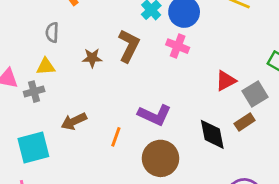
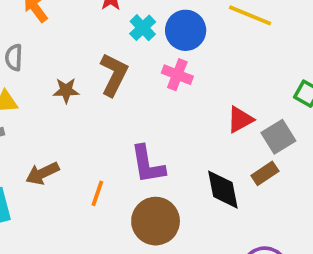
purple L-shape: (155, 115) -> (148, 165), turned 56

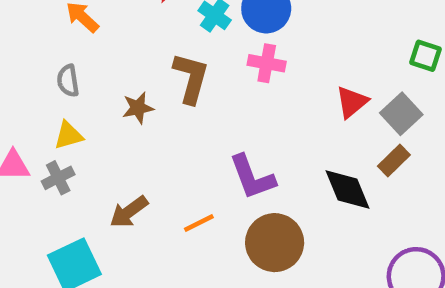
orange line: (97, 193) -> (199, 223), turned 55

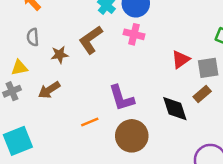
brown L-shape: (191, 78) -> (91, 40), turned -144
gray semicircle: (68, 81) -> (33, 37), moved
gray square: (401, 114) -> (208, 68), turned 30
brown arrow: (129, 212) -> (49, 90), moved

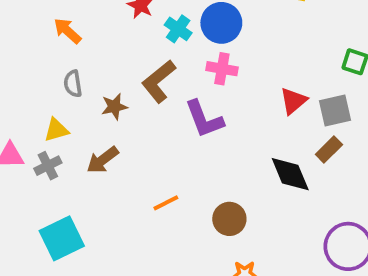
purple L-shape: (122, 98) -> (204, 119), moved
brown circle: (132, 136) -> (229, 219), size x0.7

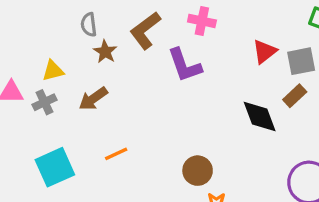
gray semicircle: (73, 84) -> (89, 25), moved
brown star: (114, 107) -> (105, 52), turned -30
orange line: (166, 203) -> (116, 154), moved
brown circle: (229, 219) -> (198, 171), moved

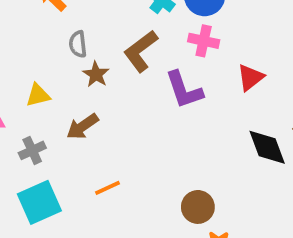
red triangle: (265, 52) -> (251, 77), moved
gray cross: (44, 102) -> (32, 150), moved

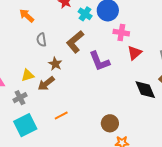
pink cross: (204, 41) -> (121, 33), moved
brown star: (96, 74) -> (55, 64), moved
yellow triangle: (38, 95) -> (28, 75), moved

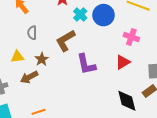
pink cross: (121, 33) -> (131, 37), moved
yellow triangle: (28, 75) -> (17, 57), moved

